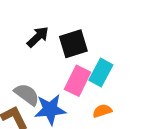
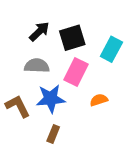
cyan rectangle: (101, 73) -> (111, 49), moved
gray semicircle: (27, 94) -> (37, 66), moved, turned -35

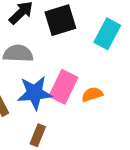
pink rectangle: (76, 72) -> (63, 87), moved

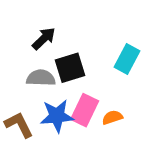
black square: (60, 20) -> (70, 68), moved

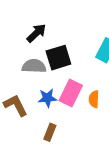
blue star: (57, 116) -> (47, 98), size x0.7
orange semicircle: (112, 117) -> (94, 99), turned -70

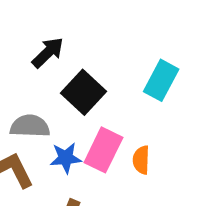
black square: (58, 58) -> (84, 92), turned -30
gray semicircle: (34, 66) -> (30, 126), moved

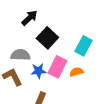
cyan rectangle: (161, 80) -> (83, 46), moved
orange semicircle: (141, 160) -> (76, 72), turned 72

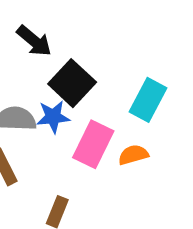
black arrow: (29, 18) -> (34, 41), turned 84
blue star: (38, 71) -> (53, 117), moved

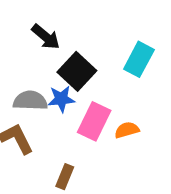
cyan rectangle: (148, 100) -> (139, 59), moved

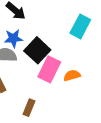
black square: (77, 71) -> (37, 50), moved
blue star: (61, 99) -> (13, 38), moved

